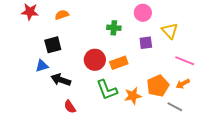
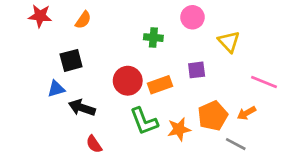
orange semicircle: (62, 15) -> (83, 20), turned 144
purple square: (146, 43) -> (197, 70), moved
pink line: (185, 61) -> (264, 82), moved

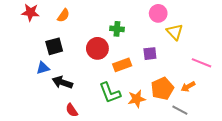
pink circle: (192, 17) -> (158, 13), moved
red circle: (128, 81) -> (97, 48), moved

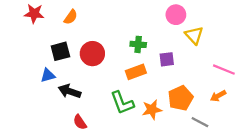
green cross: (117, 29) -> (138, 44), moved
red circle: (97, 48) -> (92, 54), moved
orange arrow: (188, 87) -> (218, 96), moved

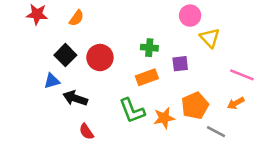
black square: (60, 51) -> (65, 55), turned -30

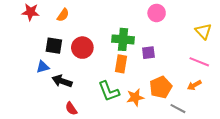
yellow triangle: (210, 38) -> (203, 31), moved
green cross: (149, 48) -> (123, 39), size x1.5
black square: (65, 55) -> (54, 46), turned -36
orange rectangle: (147, 77) -> (121, 64), turned -60

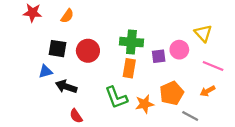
pink circle: (157, 13) -> (179, 50), moved
yellow triangle: (203, 31) -> (203, 33), moved

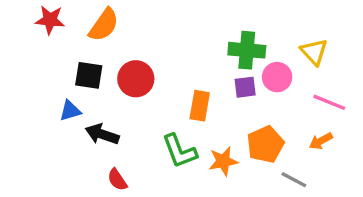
orange semicircle: (67, 16) -> (104, 25), size x1.5
green cross: (131, 42) -> (247, 50), moved

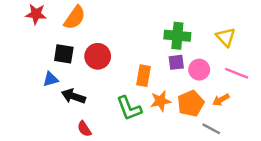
pink circle: (277, 77) -> (199, 70), moved
orange arrow: (321, 141) -> (221, 100), moved
orange star: (223, 161) -> (160, 101), moved

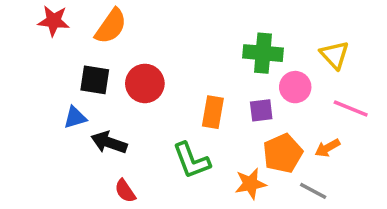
purple square: (176, 62) -> (261, 110), moved
pink circle: (199, 70) -> (295, 87), moved
orange star: (160, 101) -> (250, 184), moved

